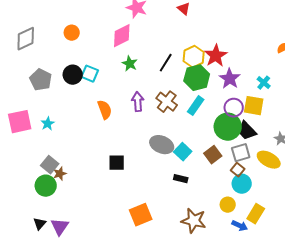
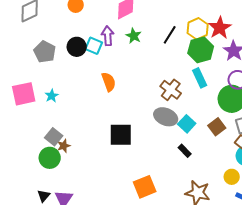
purple arrow: (138, 102) -> (108, 36), moved
brown cross: (167, 102) -> (171, 90), moved
cyan rectangle: (196, 106) -> (200, 78), turned -60
black square: (117, 163) -> (121, 135), size x1.4
black rectangle: (181, 179) -> (185, 151), turned 32

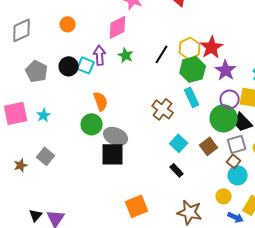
gray ellipse: (166, 117) -> (116, 136), moved
brown star: (64, 146) -> (21, 165), moved
green circle: (50, 158) -> (92, 124), moved

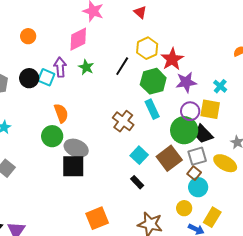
yellow hexagon: (190, 48) -> (147, 48), moved
purple star: (226, 70) -> (186, 82), turned 30
brown square: (209, 146) -> (169, 158), size x1.4

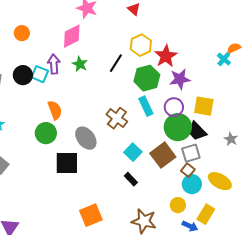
cyan cross: (220, 86) -> (224, 59), moved
purple circle: (190, 111) -> (174, 107), moved
gray ellipse: (76, 148) -> (86, 138), moved, turned 30
yellow ellipse: (225, 163) -> (220, 181), moved

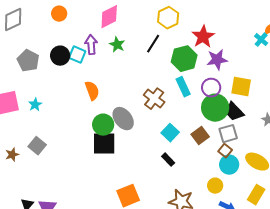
yellow hexagon: (141, 45) -> (168, 18), moved
green circle: (46, 133) -> (103, 125), moved
brown square: (163, 155) -> (200, 136), size x0.7
yellow rectangle: (206, 214) -> (256, 195), moved

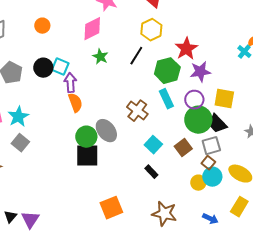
purple arrow: (91, 45) -> (70, 83), moved
cyan star: (35, 105) -> (18, 117), size x1.5
gray square: (37, 146) -> (20, 143), moved
yellow circle: (215, 186) -> (198, 183), moved

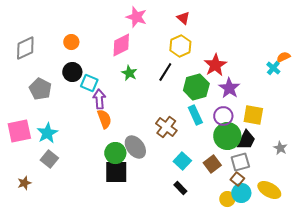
black circle: (43, 68) -> (72, 72), moved
purple star: (200, 72) -> (229, 88), turned -30
black trapezoid: (217, 124) -> (246, 140), turned -110

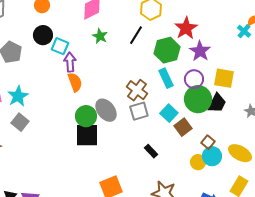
cyan square: (182, 161) -> (169, 113), moved
gray square: (240, 162) -> (139, 111), moved

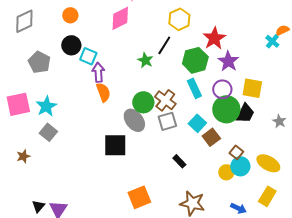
green star: (100, 36) -> (145, 60), moved
green circle: (86, 116) -> (143, 102), moved

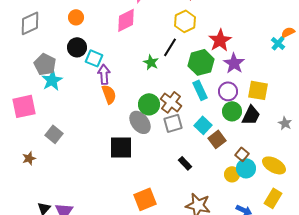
cyan star: (46, 106) -> (52, 80), moved
green circle: (226, 109) -> (232, 111), size x0.7

